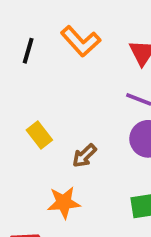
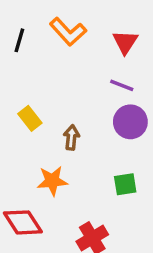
brown arrow: (84, 156) -> (71, 137), turned 140

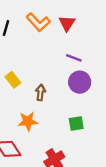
red triangle: (125, 42) -> (67, 23), moved

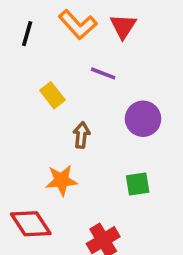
purple line: (74, 58) -> (103, 73), moved
yellow rectangle: (13, 80) -> (52, 95), moved

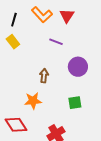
yellow rectangle: (52, 95) -> (13, 42), moved

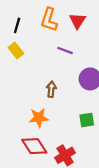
orange L-shape: (42, 15) -> (49, 20), turned 60
red diamond: (16, 125) -> (34, 146), moved

